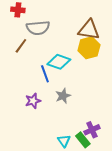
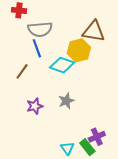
brown line: (21, 46) -> (22, 71), moved
yellow hexagon: (89, 48) -> (79, 50), moved
blue line: (45, 74) -> (37, 48), moved

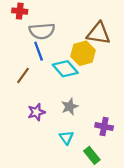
cyan diamond: (62, 65) -> (65, 69), turned 30
purple cross: (97, 137) -> (104, 127), moved, turned 35
cyan triangle: (67, 148) -> (66, 138), moved

